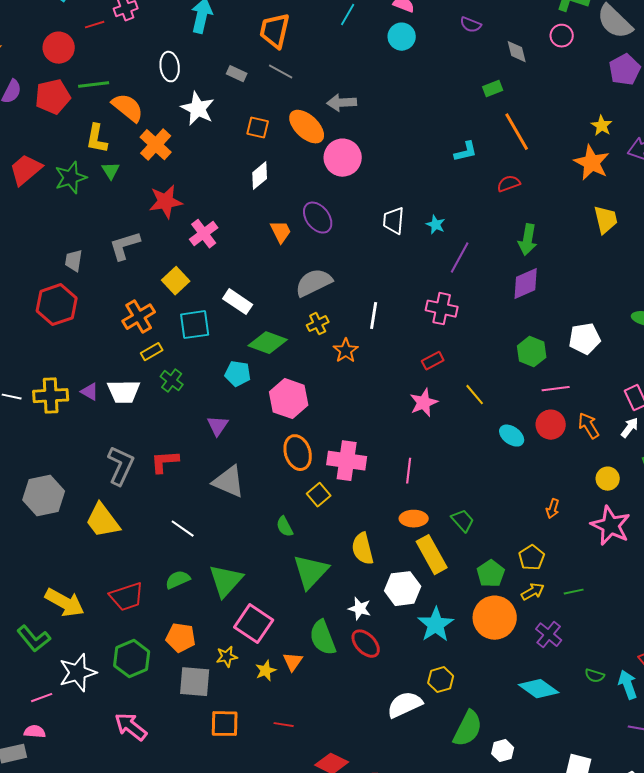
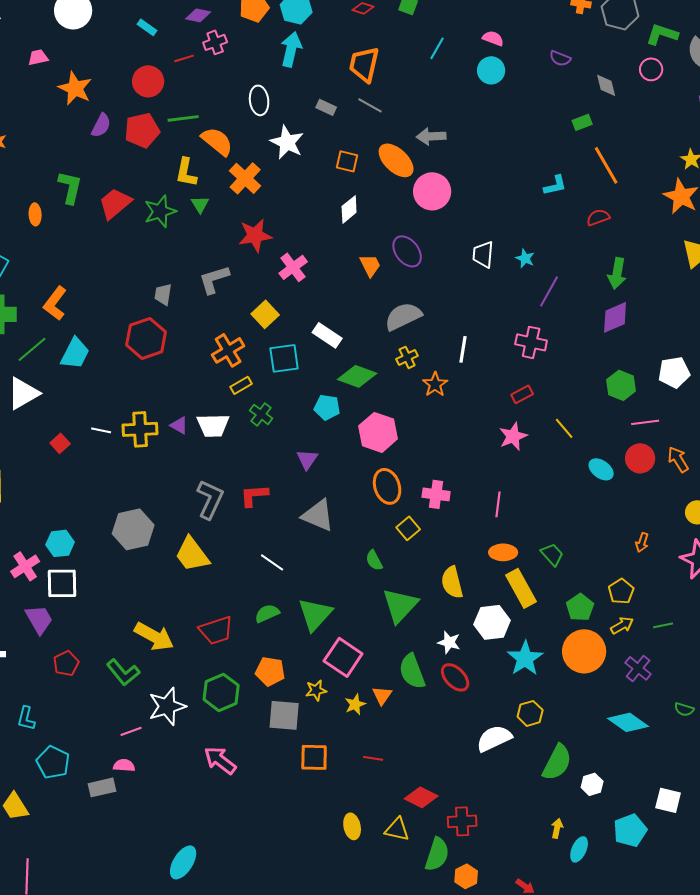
pink cross: (347, 461) -> (436, 494), size x0.7

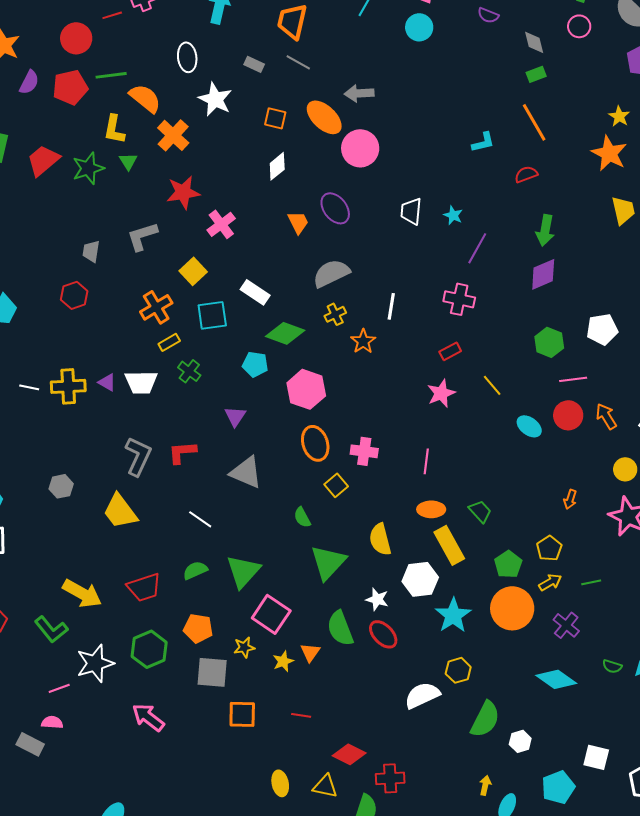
green rectangle: (582, 122) -> (536, 74), moved
red hexagon: (146, 338) -> (74, 295), size x0.7
gray hexagon: (133, 529) -> (61, 486), size x0.6
gray rectangle: (102, 787) -> (30, 744), turned 40

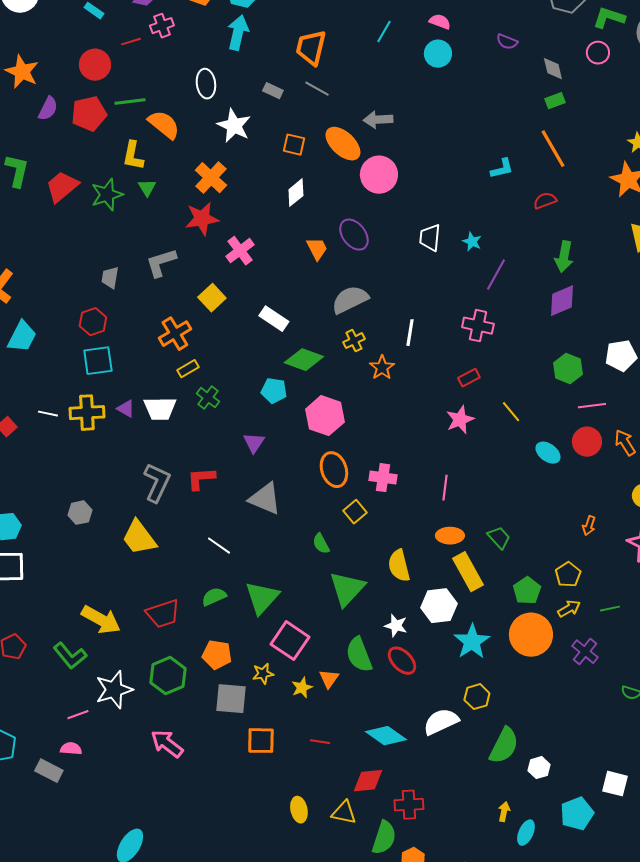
orange cross: (173, 135) -> (211, 178), moved
cyan square: (212, 315) -> (98, 361), moved
cyan diamond: (556, 679) -> (386, 736), moved
red diamond: (349, 754) -> (368, 781), turned -32

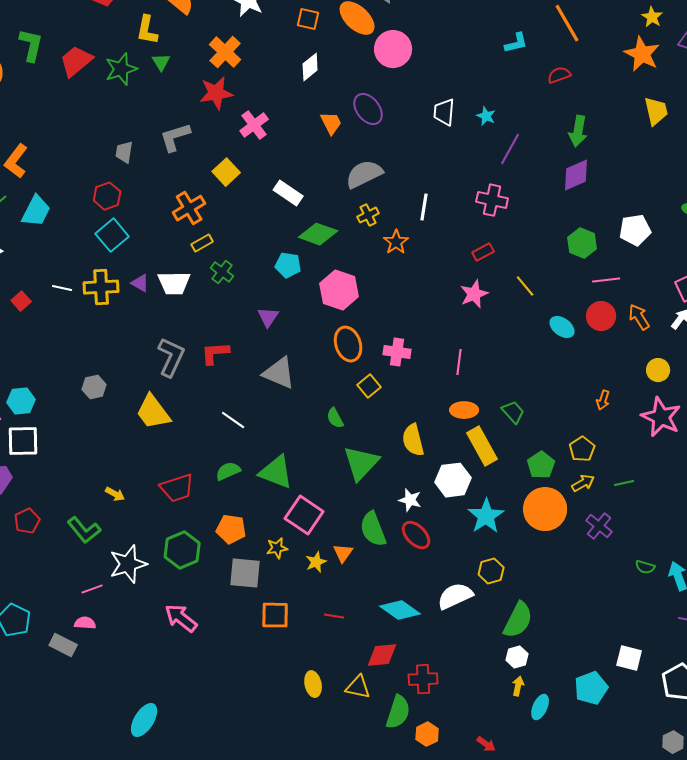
cyan square: (98, 361) -> (112, 235), turned -32
green triangle: (262, 598) -> (276, 472), turned -51
yellow arrow: (101, 620) -> (115, 494), size x0.5
white hexagon: (539, 768) -> (517, 657), moved

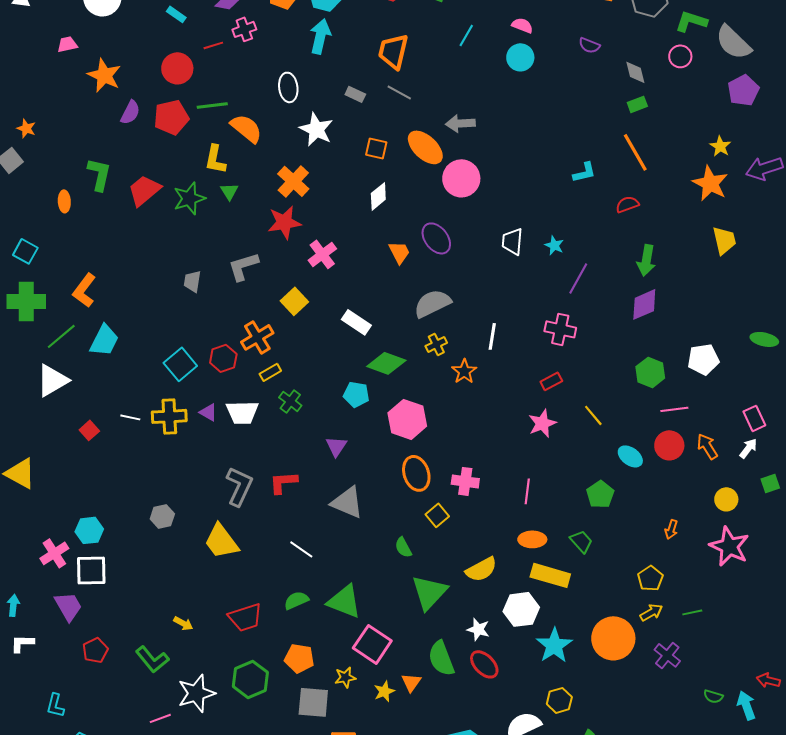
red hexagon: (107, 196) -> (223, 358), moved
yellow semicircle: (413, 440) -> (481, 569), turned -104
yellow rectangle: (482, 446) -> (550, 575), turned -45
green pentagon: (541, 465) -> (600, 494), moved

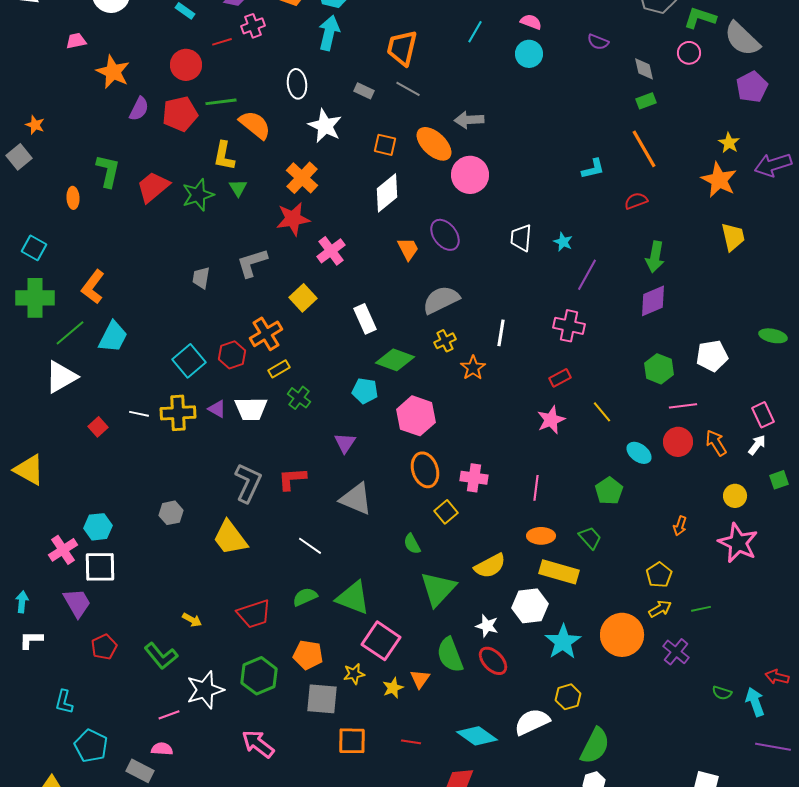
white diamond: (378, 196) -> (387, 193), size x1.4
white rectangle: (356, 322) -> (365, 319), turned 32

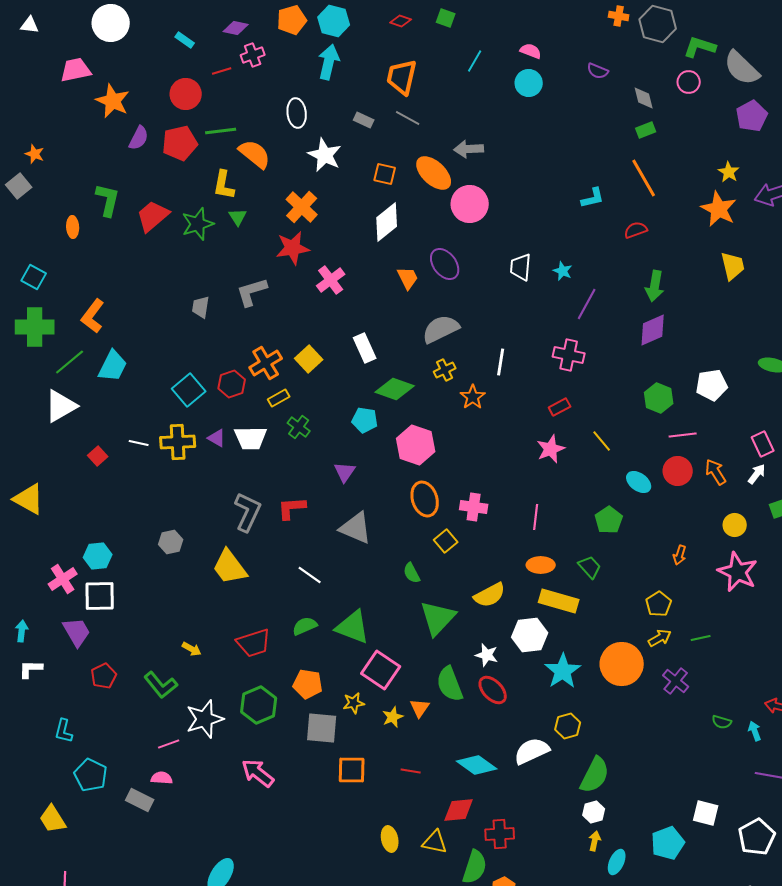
pink trapezoid: (76, 41) -> (76, 70), size x1.5
yellow square: (303, 298) -> (309, 359), moved
cyan arrow: (755, 702) -> (755, 731), size x0.7

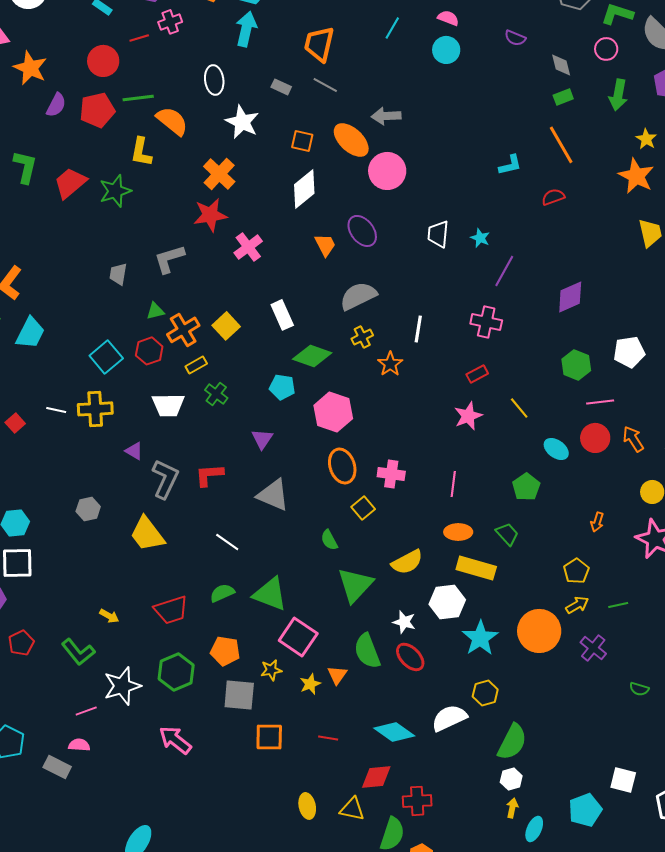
green triangle: (238, 217) -> (155, 311), moved, turned 48
green arrow: (655, 286) -> (618, 95), moved
purple triangle: (217, 438) -> (134, 451), moved

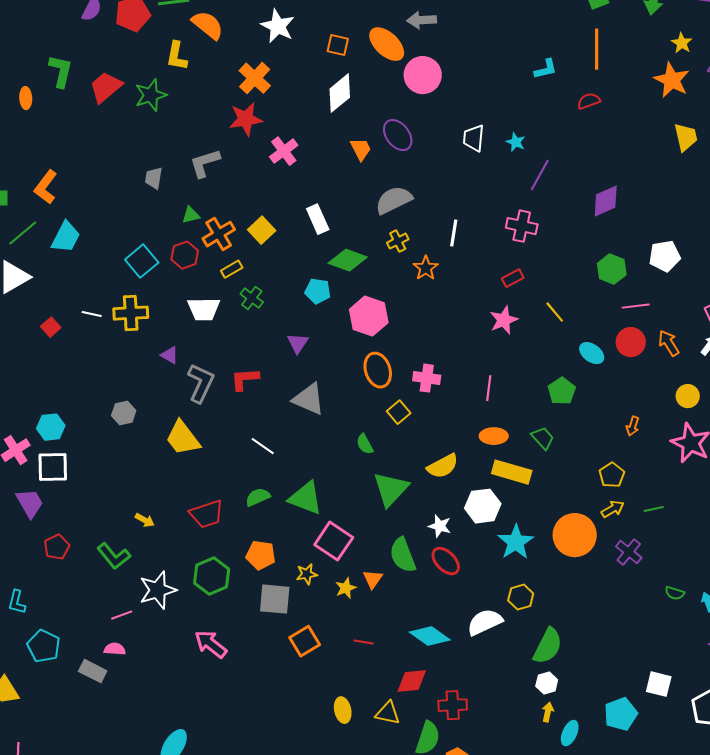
orange line: (561, 145) -> (597, 49), turned 30
orange square: (269, 737) -> (305, 641), turned -32

